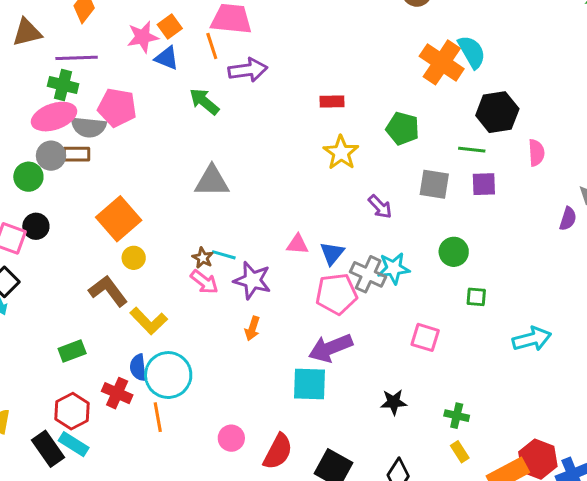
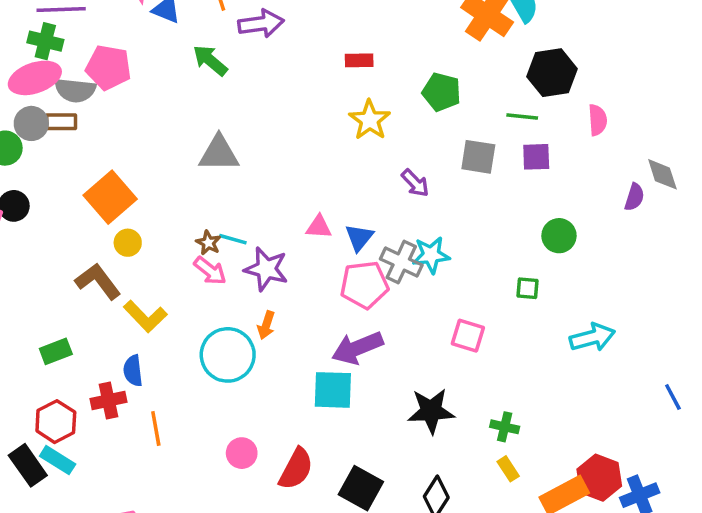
green circle: (454, 252) -> (559, 236), moved
cyan circle: (168, 375) -> (228, 355), moved
red cross: (117, 393) -> (108, 400), turned -36
black star: (394, 402) -> (431, 411), size x1.5

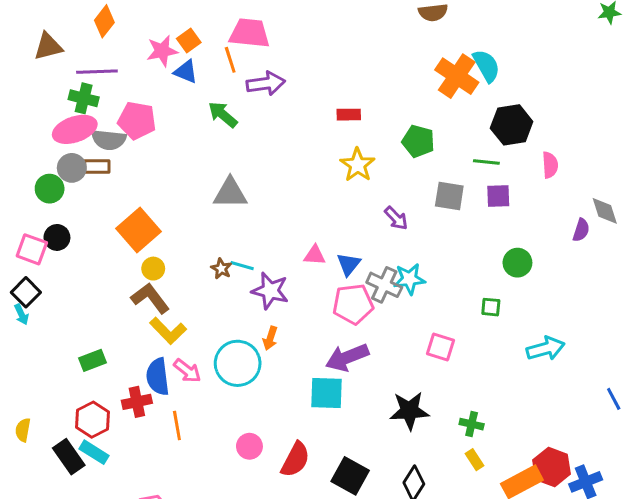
pink arrow: (210, 271) -> (187, 371), moved
brown L-shape: (98, 281) -> (150, 298), moved
blue semicircle: (133, 371) -> (158, 377), size x1.4

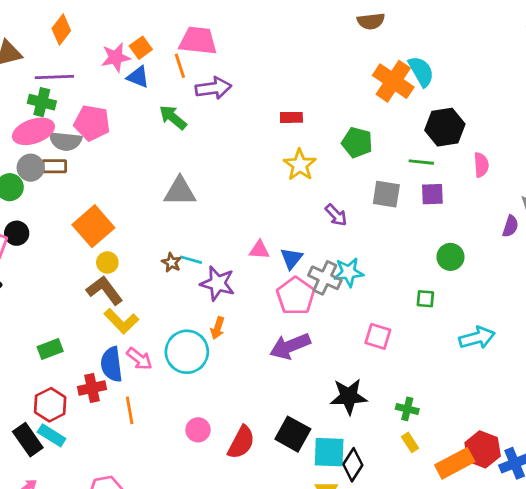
pink pentagon: (353, 304) -> (296, 296), turned -30
cyan square: (326, 393) -> (329, 452), moved
black square: (350, 476) -> (293, 434), moved

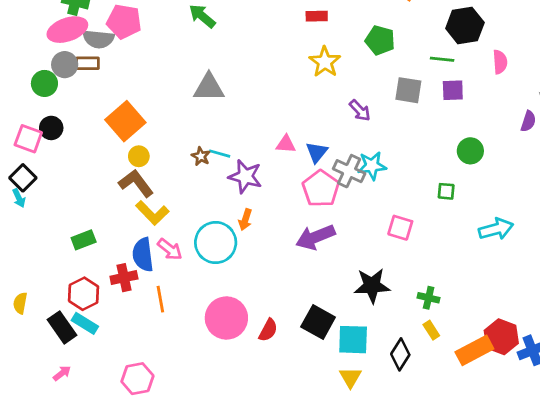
pink circle: (198, 430) -> (226, 318), size x1.8
red semicircle: (241, 442) -> (268, 330), size x0.7
black diamond: (353, 465) -> (400, 354), moved

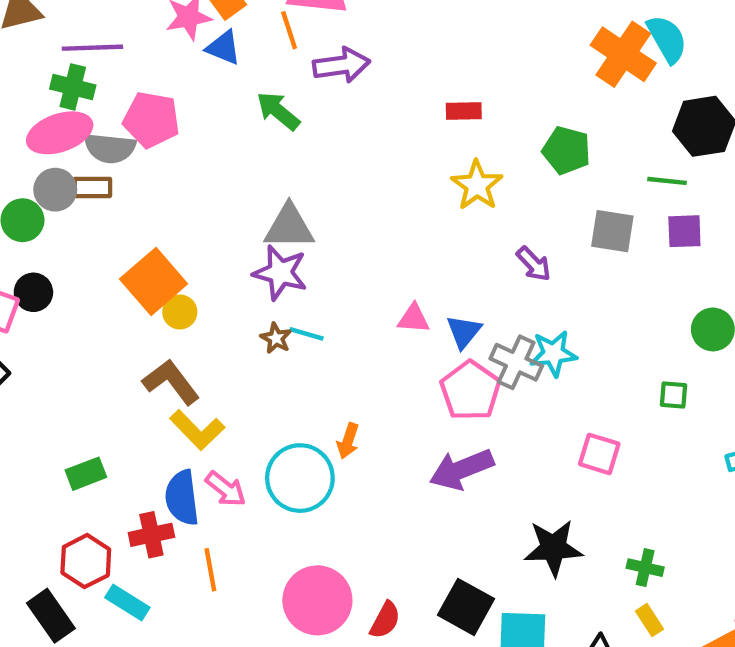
yellow circle: (139, 156) -> (180, 312), moved
purple star: (245, 176) -> (280, 273), moved
cyan rectangle: (85, 323) -> (127, 603), moved

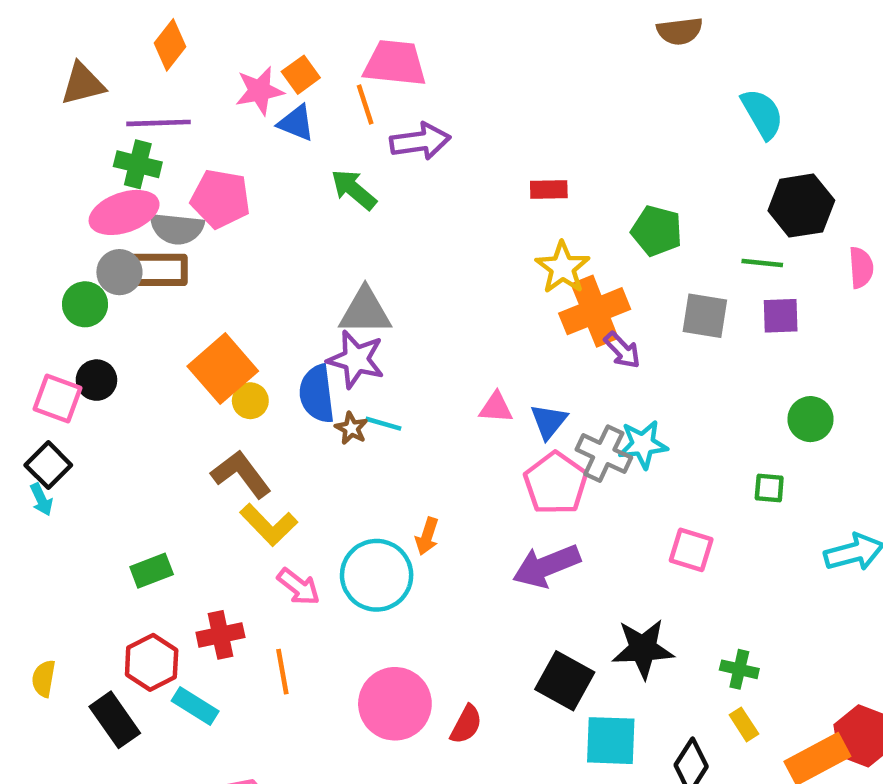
orange cross: (623, 54) -> (595, 311), moved, turned 34
brown rectangle: (92, 187) -> (158, 270), size x1.4
blue semicircle: (182, 498) -> (317, 394), moved
black square: (466, 607) -> (565, 681), moved

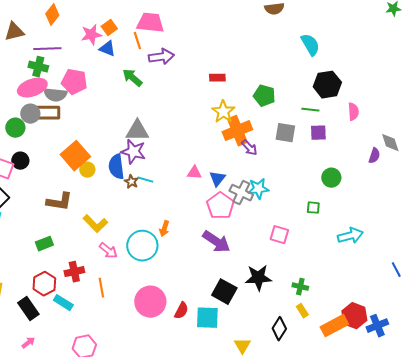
brown L-shape: (241, 474) -> (59, 202), moved, turned 136
purple arrow: (546, 566) -> (216, 242), turned -124
cyan square: (611, 741) -> (207, 318), moved

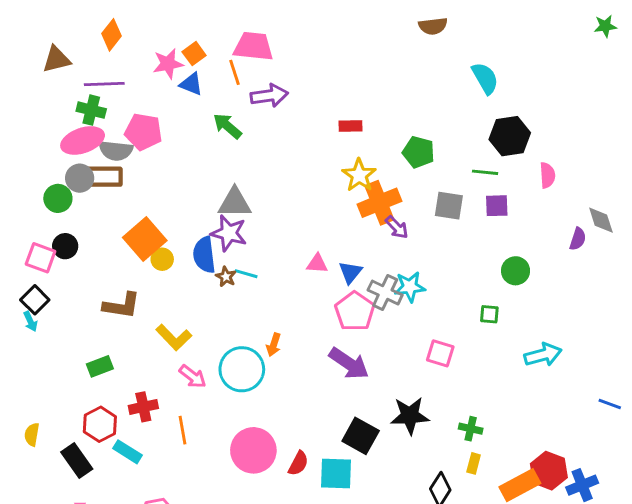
blue line: (396, 270) -> (610, 404), turned -42
yellow rectangle: (302, 311) -> (474, 463), turned 48

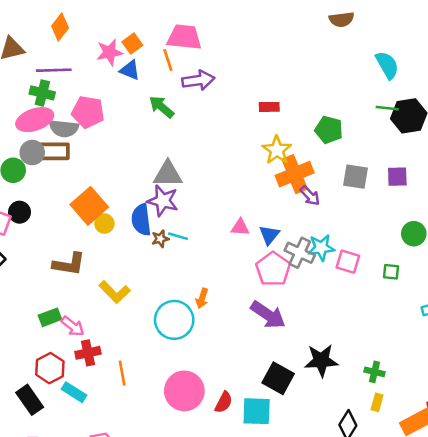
green line: (485, 172) -> (387, 108), moved
brown star: (226, 277) -> (160, 239), turned 30
pink square: (440, 353) -> (348, 262), moved
pink arrow: (193, 377) -> (73, 326), moved

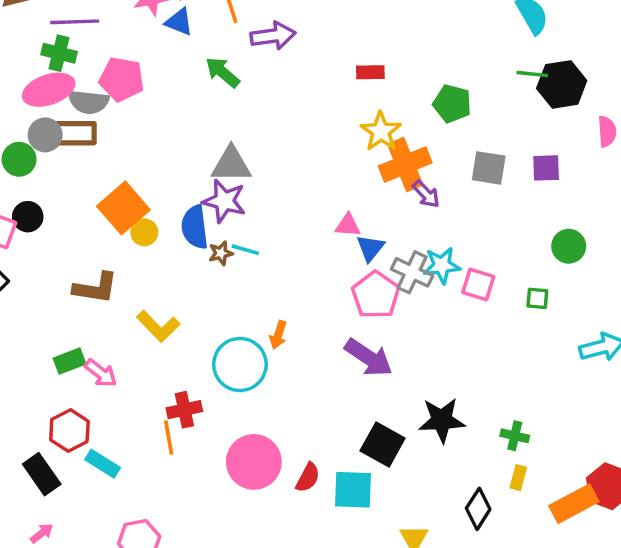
pink triangle: (240, 227) -> (348, 225), moved
red cross: (88, 353) -> (184, 410), moved

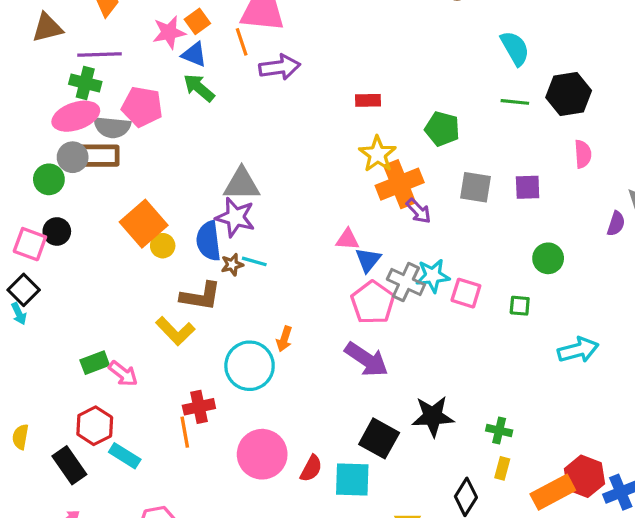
green arrow: (223, 72) -> (199, 88), moved
black hexagon: (562, 84) -> (569, 94), moved
brown L-shape: (96, 288) -> (201, 296), moved

